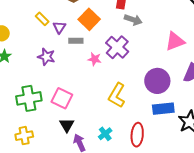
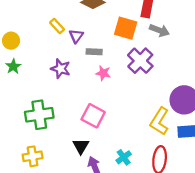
orange square: (89, 19) -> (126, 28), moved, turned -30
pink star: (95, 59) -> (103, 73), moved
yellow L-shape: (117, 95) -> (159, 121), moved
pink square: (62, 98) -> (93, 116), moved

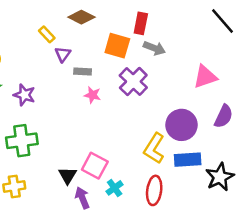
yellow rectangle: (57, 26) -> (47, 34), moved
purple star: (61, 69) -> (24, 95), moved
pink square: (93, 116) -> (95, 166), moved

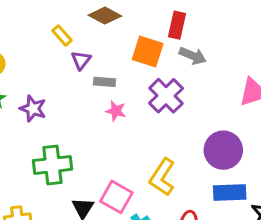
green cross: (22, 141) -> (52, 165), moved
yellow L-shape: (154, 148) -> (162, 177), moved

